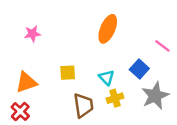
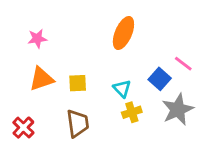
pink line: (162, 46) -> (183, 64), moved
orange triangle: (26, 82) -> (41, 79), moved
brown trapezoid: (83, 105) -> (78, 123), moved

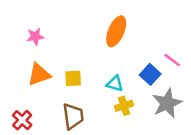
cyan triangle: (122, 89) -> (115, 84), turned -30

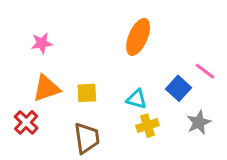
gray star: (167, 103) -> (199, 122), size x0.7
red cross: (22, 120) -> (26, 122), moved

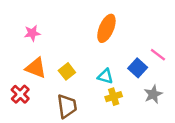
orange triangle: (46, 88) -> (36, 68), turned 40
yellow square: (87, 93) -> (67, 71), turned -35

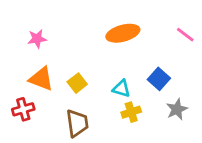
orange ellipse: (106, 28) -> (123, 33), turned 52
pink line: (158, 55) -> (185, 35), moved
red cross: (20, 94) -> (23, 109), turned 30

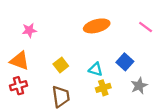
orange triangle: (41, 79) -> (20, 61), moved

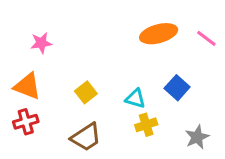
orange ellipse: (97, 26) -> (159, 34), moved
gray star: (139, 86) -> (197, 137), moved
brown trapezoid: (61, 97) -> (86, 137), turned 65

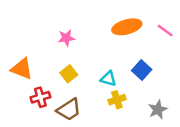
pink star: (41, 43) -> (66, 38), moved
red cross: (26, 122) -> (40, 97), moved

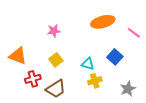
pink line: (165, 31) -> (134, 33), moved

